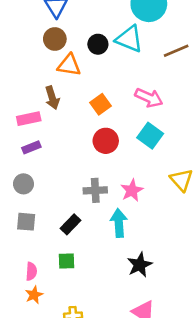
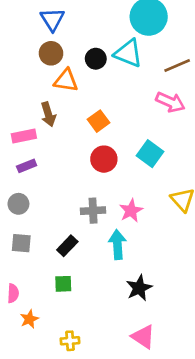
pink arrow: (149, 98) -> (170, 102), moved
pink semicircle: (31, 271) -> (13, 293), moved

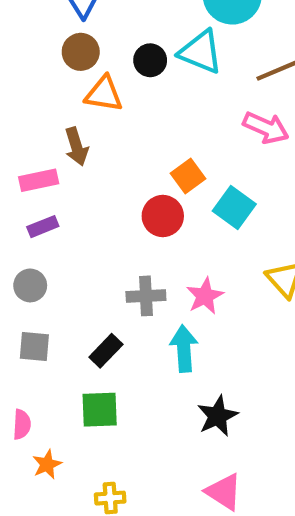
orange square: (98, 121) -> (188, 176), moved
green square: (63, 284) -> (100, 410), size x1.4

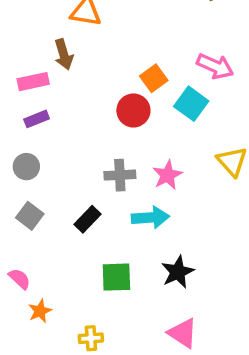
pink arrow: (266, 128) -> (215, 66), moved
gray square: (34, 346) -> (30, 216), turned 32
cyan arrow: (184, 349) -> (150, 218), turned 90
green square: (100, 410) -> (116, 277), moved
pink semicircle: (22, 424) -> (20, 279), turned -50

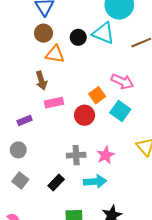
pink arrow: (215, 66) -> (122, 82), moved
pink rectangle: (33, 82) -> (54, 103), moved

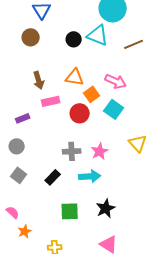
brown circle: (43, 33) -> (31, 37), moved
orange triangle: (55, 54) -> (75, 77), moved

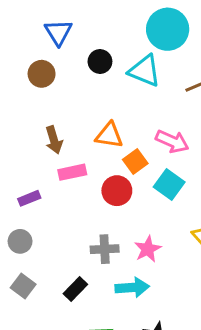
black circle: (74, 39) -> (100, 62), moved

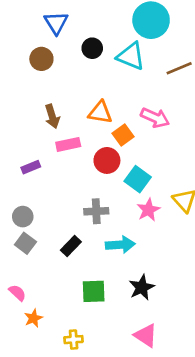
cyan square: (169, 184) -> (138, 179), moved
gray circle: (20, 241) -> (23, 217), moved
pink star: (148, 249) -> (148, 210), moved

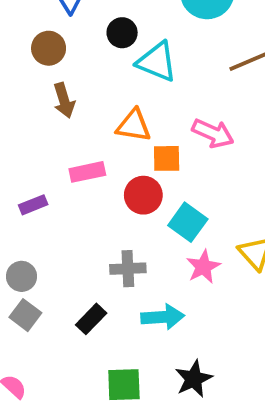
cyan triangle: (131, 56) -> (157, 62), moved
brown arrow: (52, 116) -> (64, 100), moved
orange square: (123, 135) -> (167, 158), turned 35

